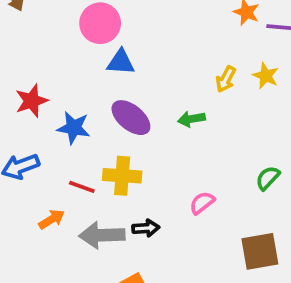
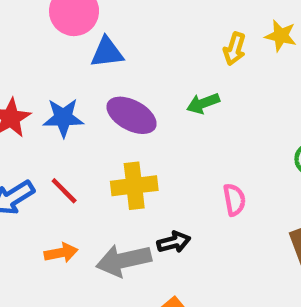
blue star: (74, 128) -> (63, 118), moved
red line: (82, 187) -> (64, 191), moved, turned 36
pink semicircle: (202, 203) -> (234, 200), turned 128
orange arrow: (52, 219) -> (61, 253), turned 32

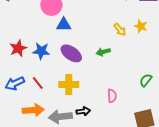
yellow arrow: (234, 49) -> (120, 30), turned -64
orange arrow: (61, 253) -> (33, 110), size x1.5

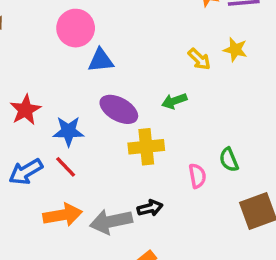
blue star: (41, 51) -> (68, 131), moved
green semicircle: (146, 80) -> (229, 160), moved, turned -56
yellow cross: (69, 84) -> (146, 147), moved

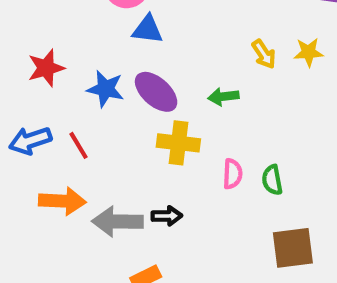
yellow star: (235, 50) -> (309, 52), turned -30
blue star: (68, 131) -> (105, 89), moved
pink semicircle: (197, 176) -> (233, 174), moved

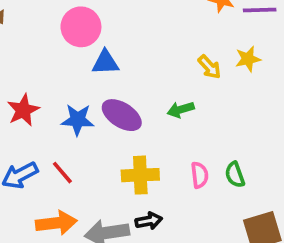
yellow cross: (178, 143) -> (140, 175), moved

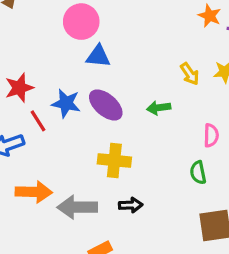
red line: (62, 173) -> (38, 121), moved
pink semicircle: (200, 175) -> (211, 135), moved
black arrow: (149, 221) -> (131, 205), moved

